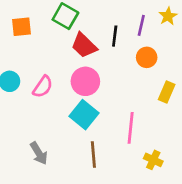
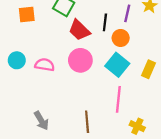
orange circle: (147, 57) -> (121, 38), moved
pink semicircle: (43, 87) -> (45, 65), turned -114
cyan square: (84, 115) -> (117, 65), moved

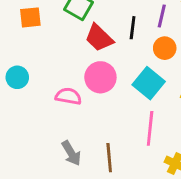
orange circle: (121, 38) -> (165, 48), moved
pink semicircle: (45, 65) -> (68, 96), moved
gray arrow: (41, 121) -> (71, 153), moved

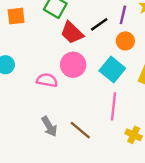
black line: (133, 28) -> (99, 24), turned 48
brown line: (109, 158) -> (80, 130), turned -45

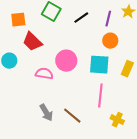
black line: (99, 24) -> (81, 18), moved
red trapezoid: (72, 33) -> (32, 42), moved
cyan square: (112, 70) -> (99, 65), turned -35

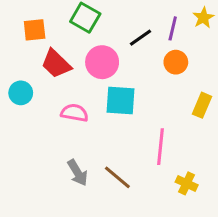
black line: (81, 18) -> (140, 38), moved
pink circle: (66, 61) -> (102, 62), moved
cyan square: (99, 65) -> (121, 101), moved

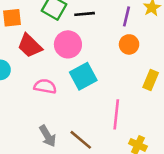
black line: (140, 38) -> (85, 14), moved, turned 30
cyan square: (121, 101) -> (83, 76), turned -32

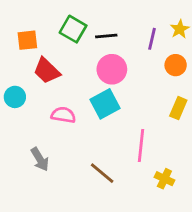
pink circle: (68, 44) -> (112, 69), moved
orange circle: (129, 44) -> (176, 65), moved
gray arrow: (48, 136) -> (40, 159), moved

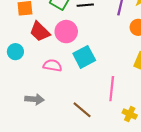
pink circle: (112, 69) -> (66, 32), moved
gray arrow: (40, 159) -> (34, 99), turned -54

